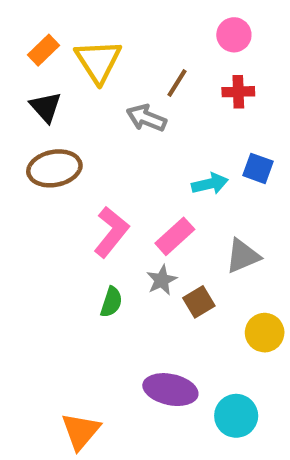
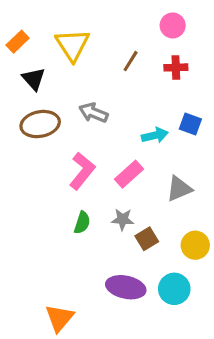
orange rectangle: (43, 50) -> (18, 42), moved
gray arrow: (146, 118) -> (93, 113), moved
gray star: (162, 280) -> (123, 219), moved, turned 30
brown square: (199, 302) -> (147, 239), moved
cyan circle: (236, 416) -> (174, 289), moved

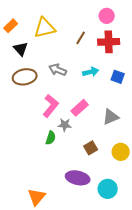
yellow triangle: (72, 45) -> (45, 28), turned 50
red cross: (176, 67) -> (109, 42), size x1.5
cyan arrow: (155, 135) -> (91, 72), moved
gray star: (123, 219) -> (65, 125), moved
cyan circle: (174, 289) -> (108, 189), moved

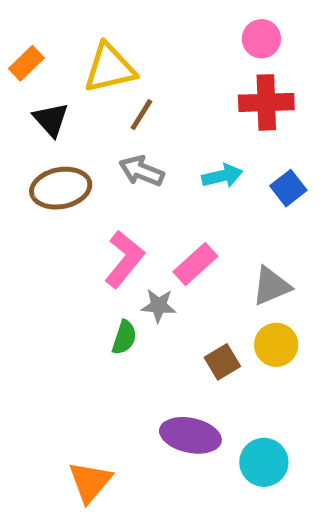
brown line: (81, 38) -> (141, 115), moved
blue square: (118, 77) -> (288, 188), turned 32
yellow circle: (121, 152) -> (276, 345), moved

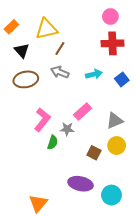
pink L-shape: (124, 259) -> (42, 120), moved
brown square: (222, 362) -> (94, 153), turned -32

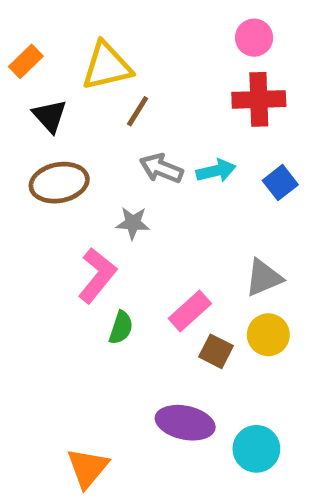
gray arrow: (60, 72) -> (161, 168), moved
pink rectangle: (83, 111) -> (190, 311), moved
gray star: (67, 129) -> (133, 223), moved

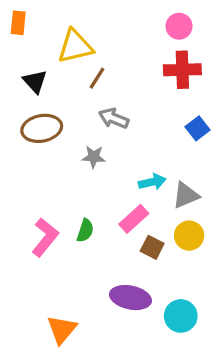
orange rectangle: (26, 61) -> (18, 23), moved, turned -40
cyan arrow: (216, 171) -> (152, 182), moved
pink L-shape: (97, 275) -> (45, 237), moved

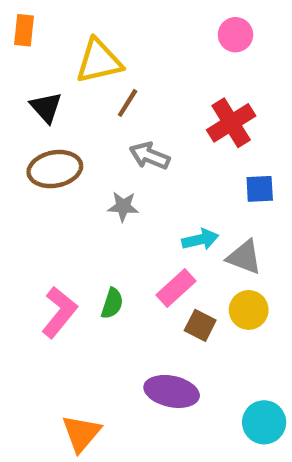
red cross: (182, 70) -> (231, 123), moved, turned -30
blue square: (197, 128) -> (260, 189), moved, turned 35
gray triangle: (186, 195) -> (244, 257), turned 44
cyan circle: (181, 316) -> (264, 422), moved

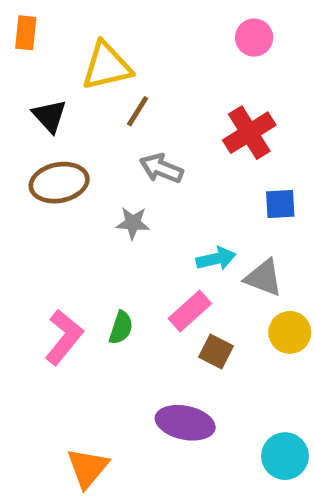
yellow circle: (249, 310) -> (290, 332), moved

